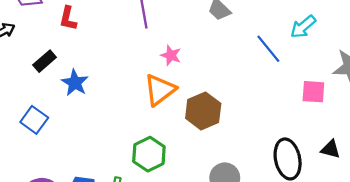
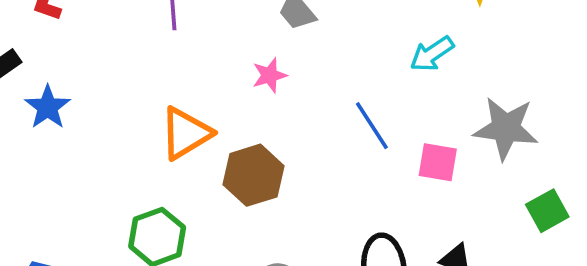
blue line: (268, 49) -> (372, 126), moved
pink star: (171, 55) -> (269, 75), moved, turned 30

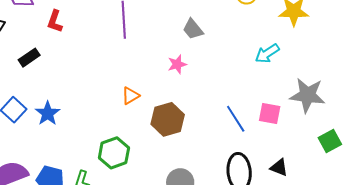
blue star: (48, 107) -> (48, 113), moved
blue line: (372, 126) -> (236, 119), moved
orange triangle: (186, 133) -> (130, 96), size x0.6

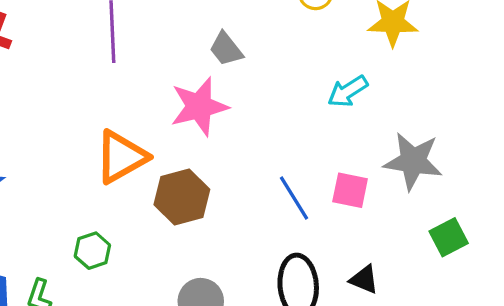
pink star: (177, 64) -> (199, 106), size x1.8
orange triangle: (130, 96) -> (121, 157), size x1.8
green hexagon: (114, 153) -> (92, 251), size x0.7

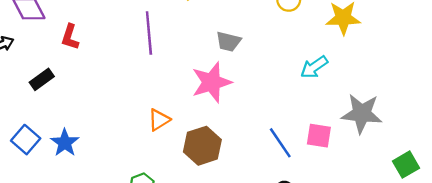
gray trapezoid: (226, 49) -> (228, 42), turned -35
orange triangle: (121, 157) -> (159, 120), size x0.6
green square: (449, 237) -> (406, 165), moved

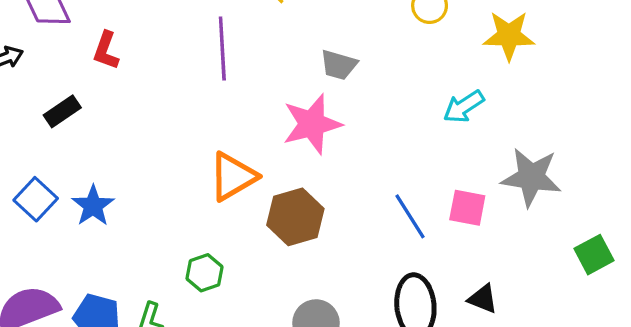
orange triangle: (159, 120) -> (233, 177), size x1.5

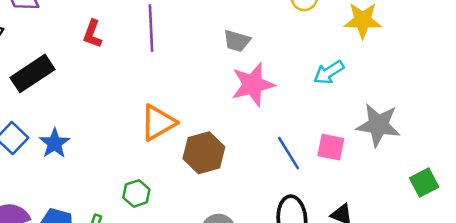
red L-shape: (106, 51) -> (92, 34), moved
black rectangle: (62, 111) -> (32, 73), size x1.6
pink star: (312, 124) -> (253, 85), moved

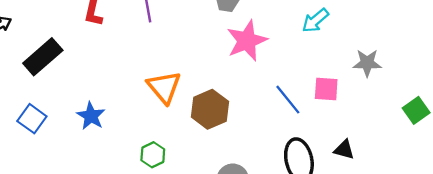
orange triangle: (158, 123) -> (164, 87), turned -33
gray star: (378, 125) -> (367, 63), size x0.7
blue star: (55, 143) -> (91, 116), moved

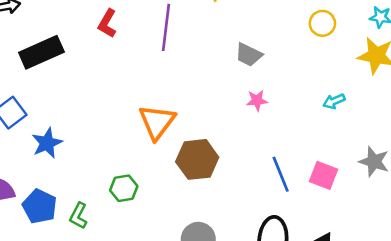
cyan arrow: (315, 20) -> (334, 101), size x0.7
pink star: (247, 41) -> (257, 100), size x0.5
blue star: (91, 116) -> (47, 143), moved

